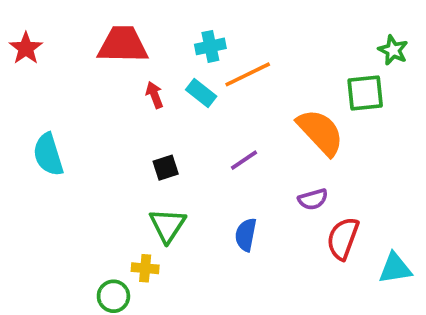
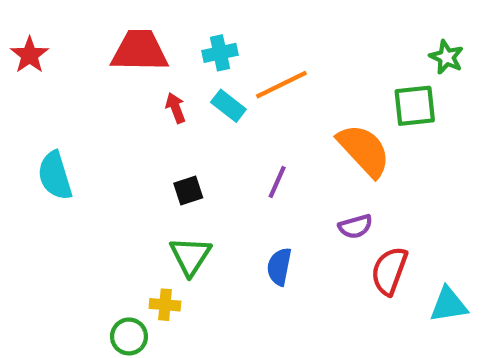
cyan cross: (210, 46) -> (220, 53), moved
purple line: (244, 160) -> (277, 182), turned -32

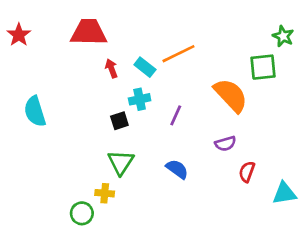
cyan cross: (220, 53) -> (140, 99), moved
blue semicircle: (279, 267) -> (177, 169), turned 115
red semicircle: (389, 271) -> (247, 172), size x0.7

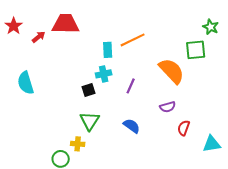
cyan rectangle: (145, 67) -> (108, 50), turned 49
red arrow: (111, 68) -> (39, 37), moved, turned 72

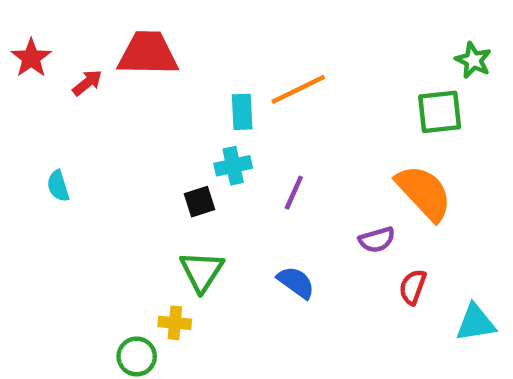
orange semicircle: (172, 71) -> (424, 193), moved
cyan semicircle: (26, 83) -> (58, 186), size x0.6

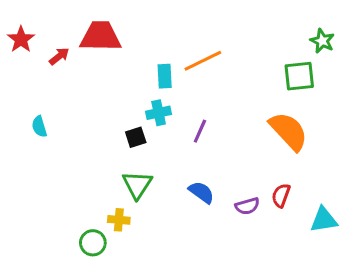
purple semicircle: (377, 240) -> (247, 206), moved

